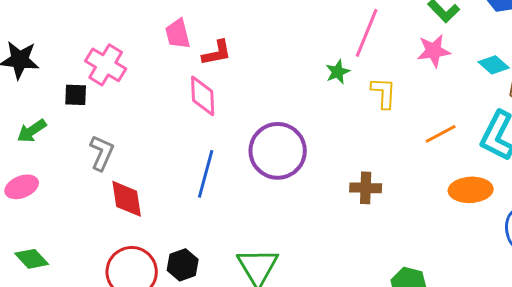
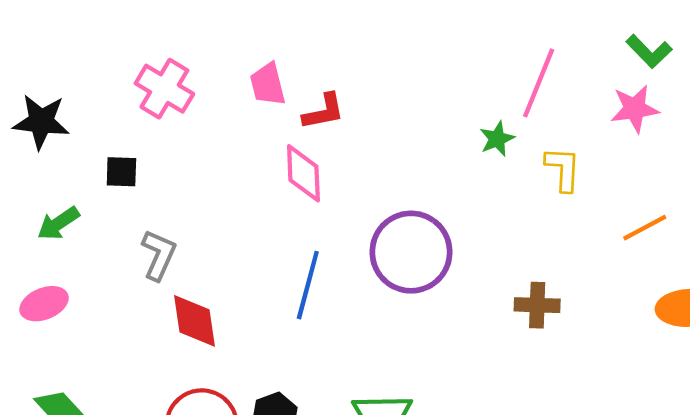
pink cross: (106, 65) -> (164, 89), moved

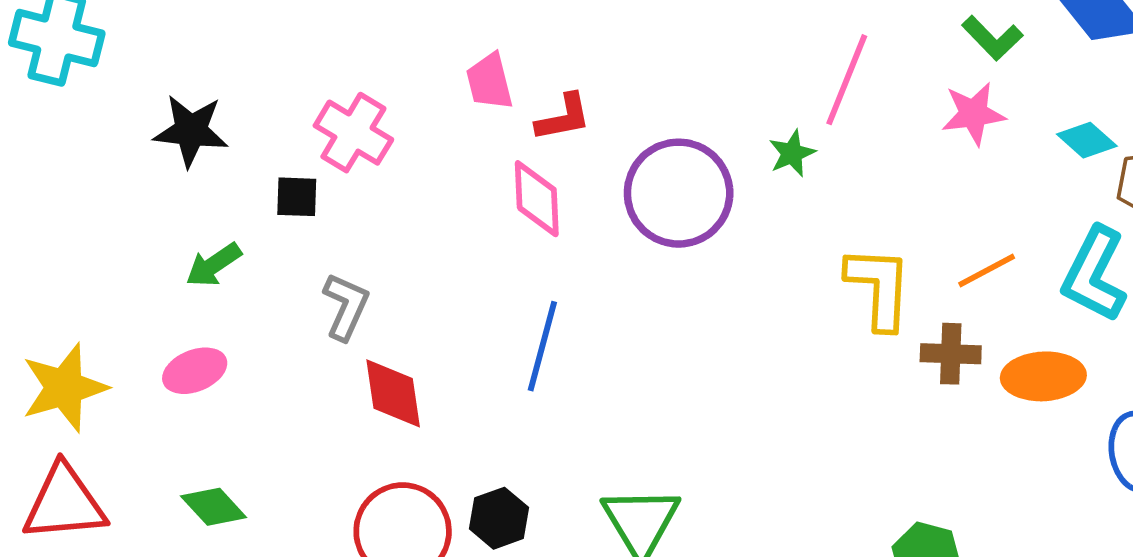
pink cross: (164, 89) -> (353, 133), moved
yellow L-shape: (563, 169) -> (879, 288), moved, size x1.4
purple circle: (411, 252) -> (679, 193), moved
brown cross: (537, 305) -> (951, 354), moved

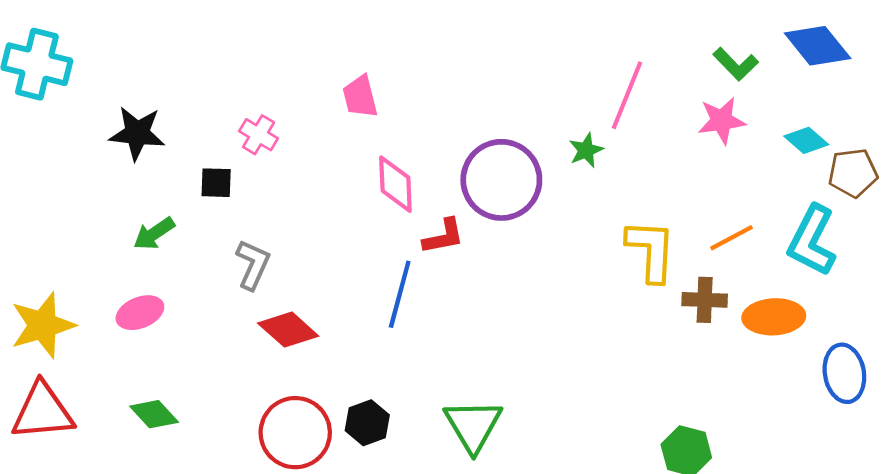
red L-shape: (563, 117) -> (443, 236), moved
pink cross: (353, 133) -> (259, 135), size x0.7
red diamond: (393, 393) -> (288, 330), turned -40

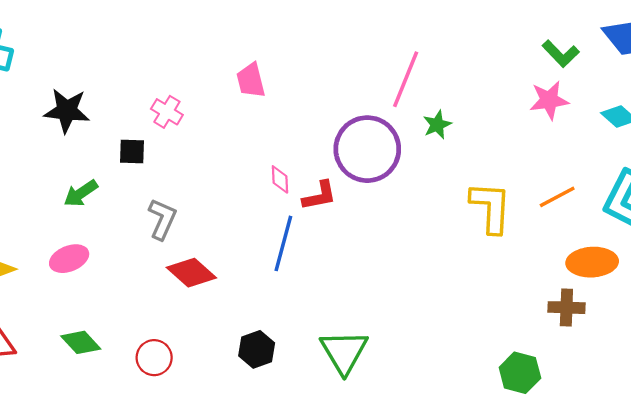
pink line: (627, 95) -> (406, 79), moved
pink diamond: (395, 184) -> (280, 179), moved, size x0.6
brown cross: (705, 300) -> (566, 308), moved
red circle: (295, 433) -> (154, 358), moved, size x0.6

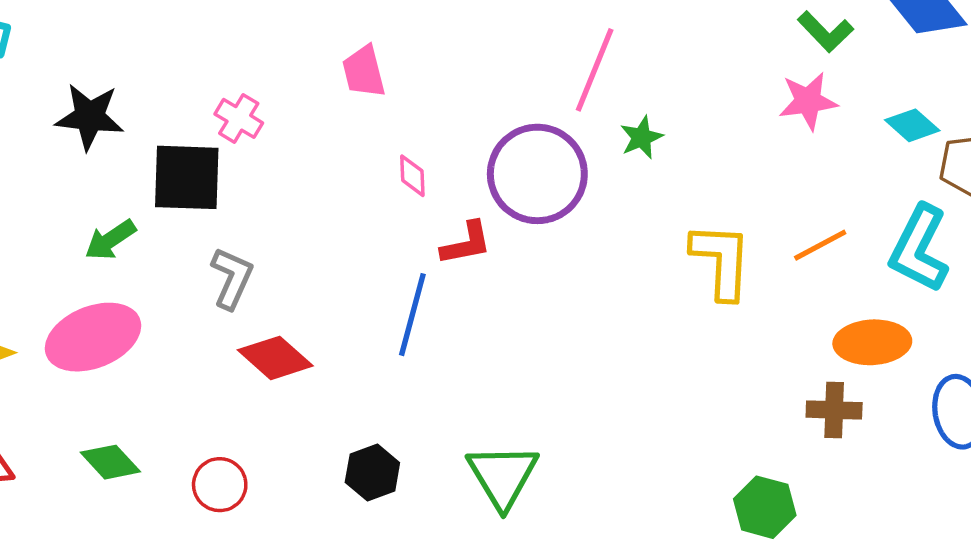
black square: (132, 151) -> (187, 177), size x1.8
pink diamond: (280, 179) -> (412, 176), moved
pink ellipse: (69, 259) -> (93, 337), size x1.6

